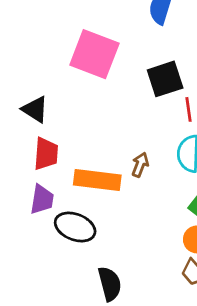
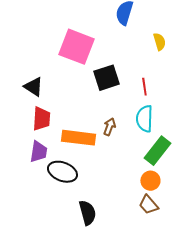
black square: (165, 79) -> (106, 78), moved

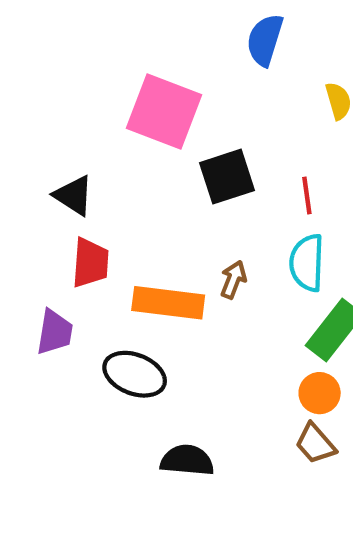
purple trapezoid: (38, 152) -> (55, 332), moved
black semicircle: (87, 213) -> (187, 460), turned -70

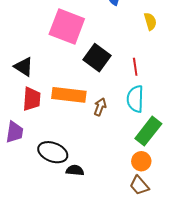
black square: (227, 177) -> (97, 58), turned -36
orange rectangle: (168, 303) -> (69, 95), moved
black semicircle: (187, 460) -> (75, 170), moved, size x0.7

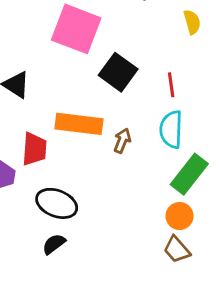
red trapezoid: (32, 99) -> (34, 149), moved
black semicircle: (75, 170) -> (54, 244), moved, turned -42

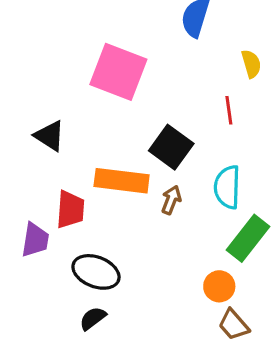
black square: (118, 72) -> (171, 147), moved
red line: (171, 85) -> (229, 110), moved
orange circle: (179, 216) -> (219, 286), moved

